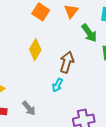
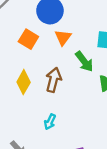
brown arrow: (67, 62) -> (54, 80), moved

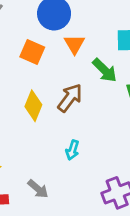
brown arrow: (54, 80) -> (70, 98), turned 30

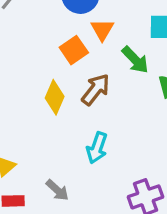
orange square: (32, 52) -> (74, 50), moved, turned 30
cyan arrow: (72, 150) -> (97, 148), size x1.4

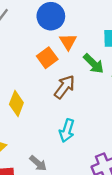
yellow diamond: (55, 97) -> (16, 103), moved

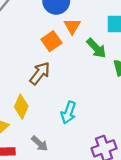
brown arrow: (65, 87) -> (40, 73), moved
yellow diamond: (16, 103) -> (21, 107), moved

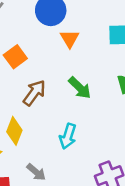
orange square: (51, 41) -> (15, 57), moved
green arrow: (96, 48) -> (80, 88), moved

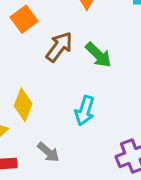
brown arrow: (34, 93) -> (59, 47), moved

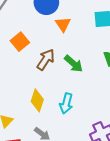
yellow diamond: (23, 105) -> (37, 100), moved

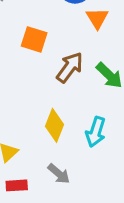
orange square: (20, 42) -> (34, 39), turned -36

